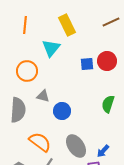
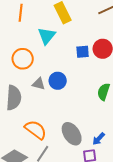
blue circle: (62, 111) -> (58, 81), moved

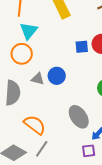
cyan triangle: (47, 36) -> (29, 31), moved
gray ellipse: (72, 134) -> (79, 117), moved

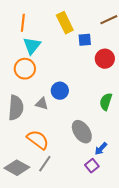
blue square: (82, 47) -> (85, 40), moved
gray triangle: (38, 79) -> (42, 104), moved
purple square: (89, 151) -> (92, 166), turned -32

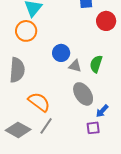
green semicircle: (106, 102) -> (96, 64), moved
gray triangle: (42, 104) -> (75, 66), moved
purple square: (92, 166) -> (93, 128), turned 32

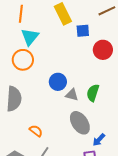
orange semicircle: (39, 102) -> (36, 131), size x0.6

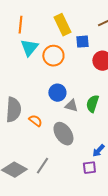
orange circle: (23, 60) -> (53, 56), moved
gray ellipse: (80, 123) -> (63, 134), moved
orange semicircle: (36, 131) -> (35, 121), moved

